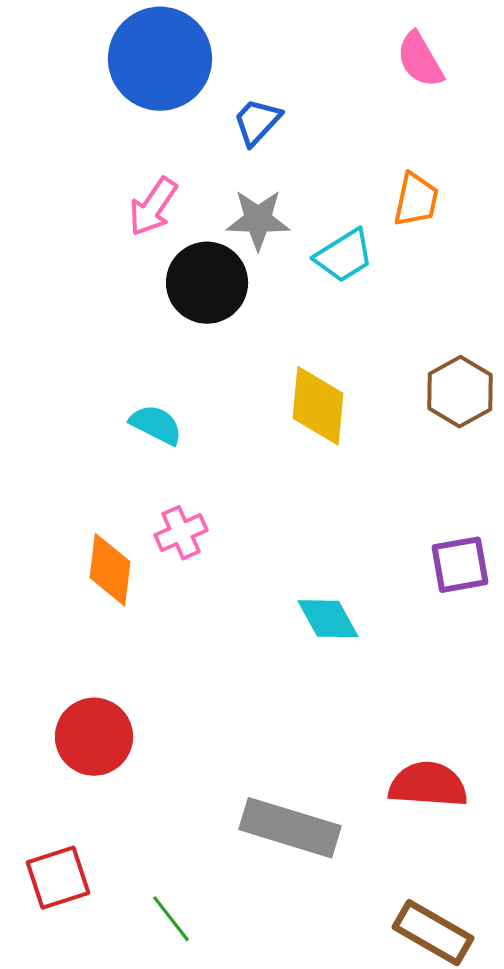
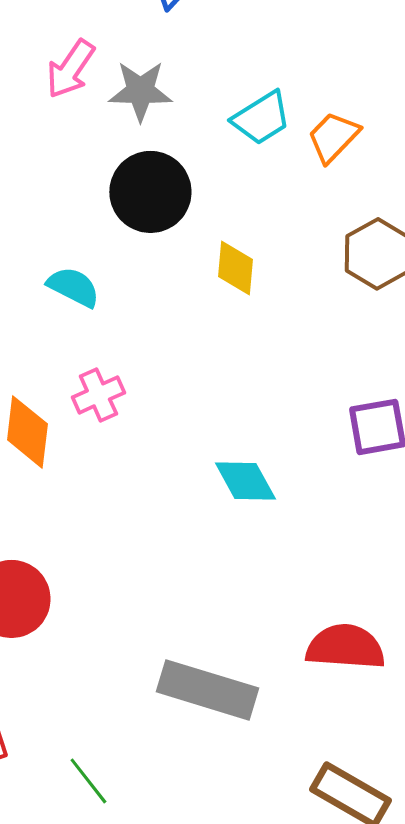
orange trapezoid: (416, 200) -> (333, 137), moved, turned -148
gray star: (258, 220) -> (140, 91), moved
black circle: (207, 283) -> (150, 192), moved
yellow diamond: (318, 406) -> (235, 268), size x0.7

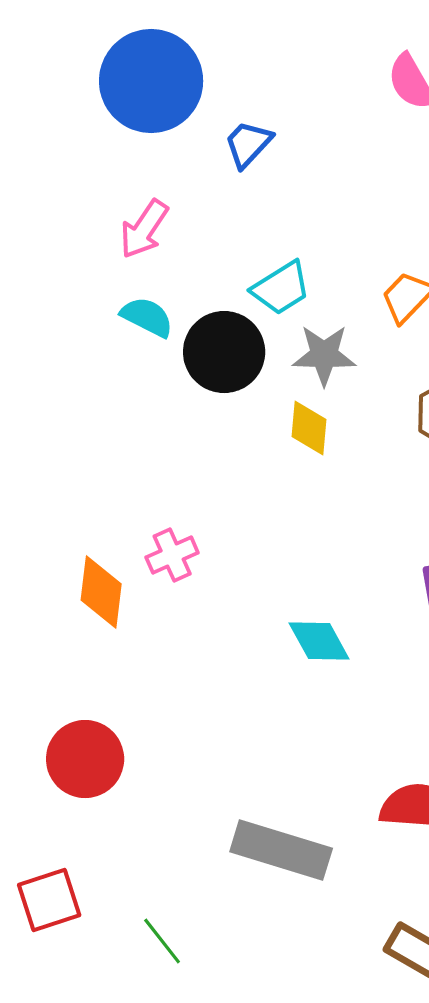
gray star: (140, 91) -> (324, 355), moved
cyan trapezoid: (261, 118) -> (281, 288), moved
cyan semicircle: (73, 287) -> (147, 317), moved

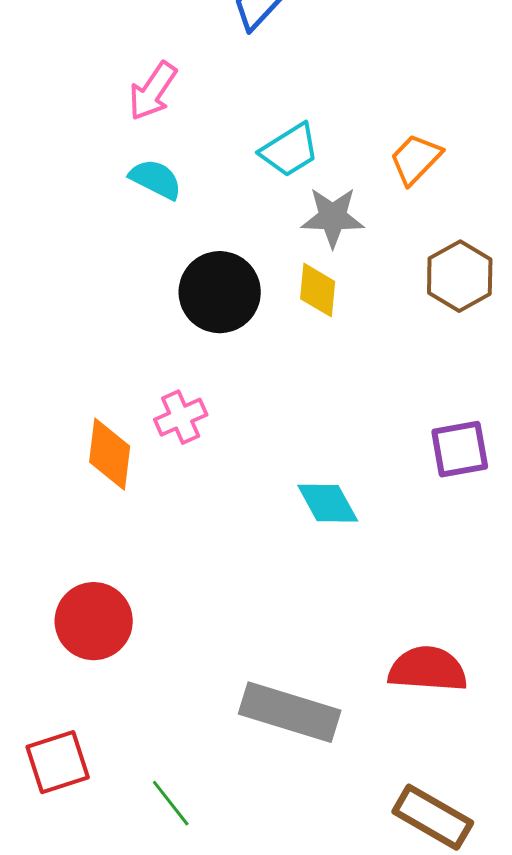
black circle: (224, 352) -> (220, 292), moved

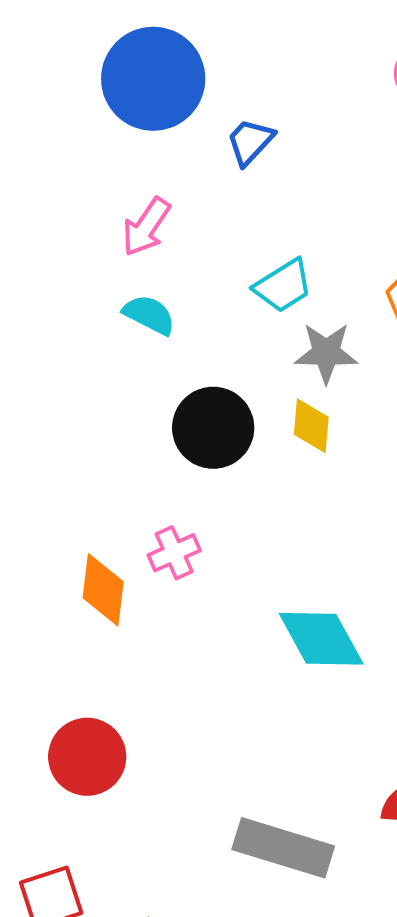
cyan diamond: (328, 503) -> (321, 639), size x1.4

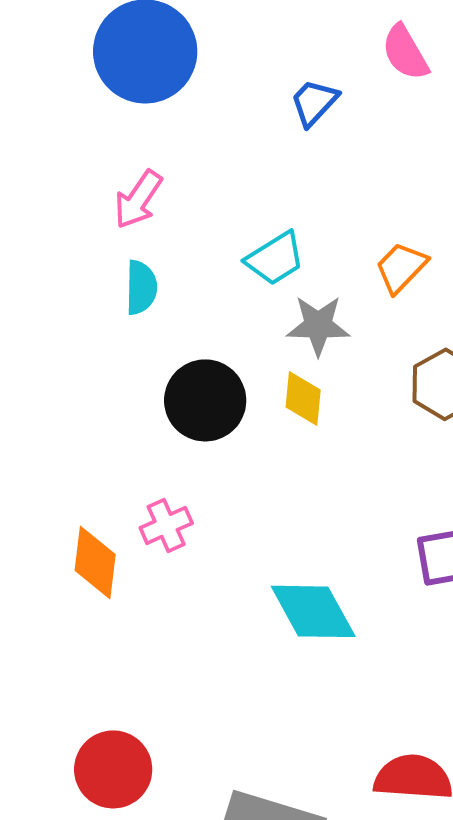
blue trapezoid: (250, 142) -> (314, 102), moved
cyan semicircle: (149, 315) -> (141, 287), turned 64
red circle: (87, 757) -> (113, 769), moved

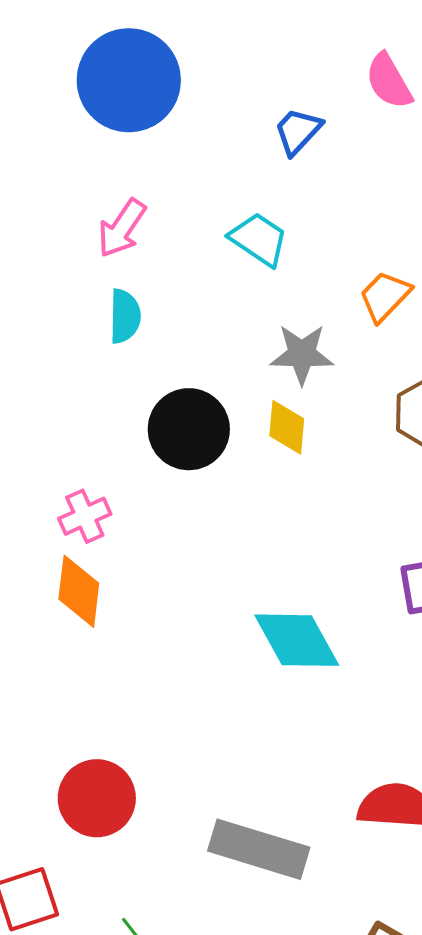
cyan trapezoid: (275, 258) -> (259, 239), moved, turned -114
pink cross: (166, 525) -> (85, 516), moved

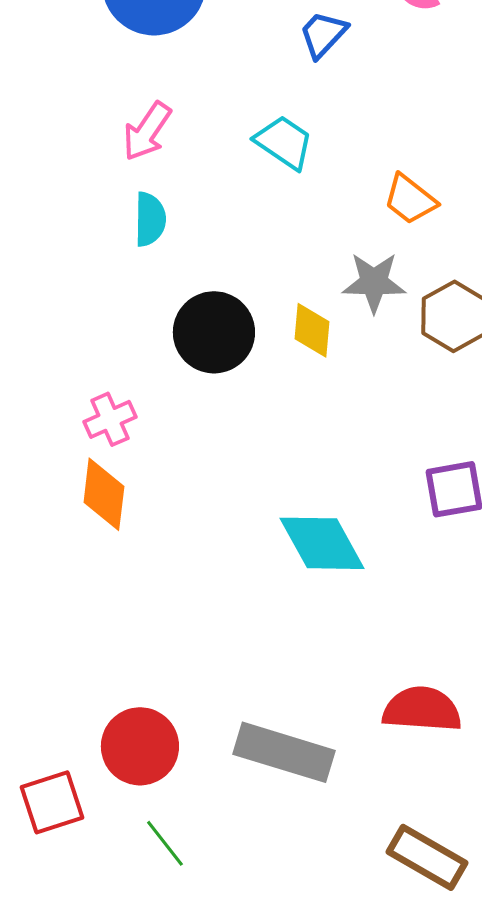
orange trapezoid: (385, 296) -> (410, 199), turned -96
gray star: (302, 354) -> (374, 282), moved
red circle: (97, 798) -> (140, 746), moved

